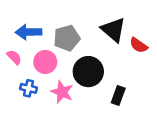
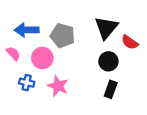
black triangle: (113, 30) -> (106, 28), turned 30
gray pentagon: (67, 38) -> (63, 36), turned 30
black circle: (88, 72) -> (108, 61), moved, size x0.7

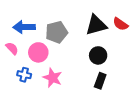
black triangle: (106, 28) -> (96, 25), turned 35
gray pentagon: (63, 36) -> (57, 32), turned -30
red semicircle: (130, 42) -> (120, 24), moved

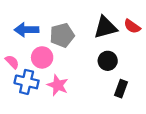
pink semicircle: (12, 48) -> (12, 62), moved
blue cross: (24, 75) -> (27, 82), size x1.5
black rectangle: (100, 81) -> (121, 89), moved

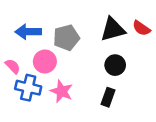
black rectangle: (121, 89) -> (108, 97), moved

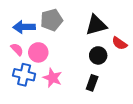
red semicircle: (141, 28) -> (119, 43), moved
gray pentagon: (66, 38) -> (51, 20), moved
pink semicircle: (13, 66) -> (17, 49), moved

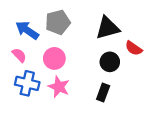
blue arrow: (24, 27) -> (27, 30), turned 35
pink circle: (38, 52) -> (54, 58), moved

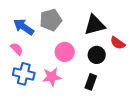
pink circle: (54, 58) -> (65, 52), moved
pink star: (59, 87) -> (52, 77), turned -30

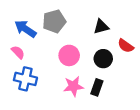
black triangle: (95, 25) -> (101, 27), size x0.7
pink star: (52, 77) -> (73, 86), moved

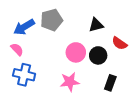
blue arrow: (25, 29) -> (24, 27), turned -65
pink circle: (69, 55) -> (76, 52), moved
black rectangle: (97, 87) -> (110, 83), moved

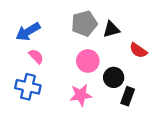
gray pentagon: (51, 20) -> (84, 23), moved
pink semicircle: (17, 49) -> (36, 56), moved
black circle: (98, 55) -> (114, 77), moved

